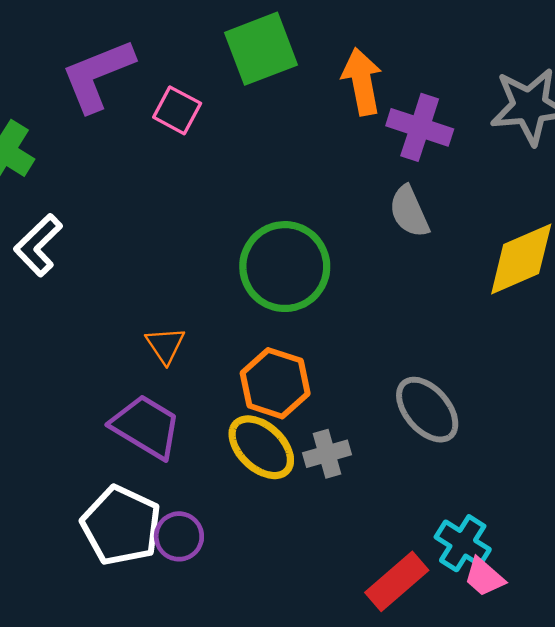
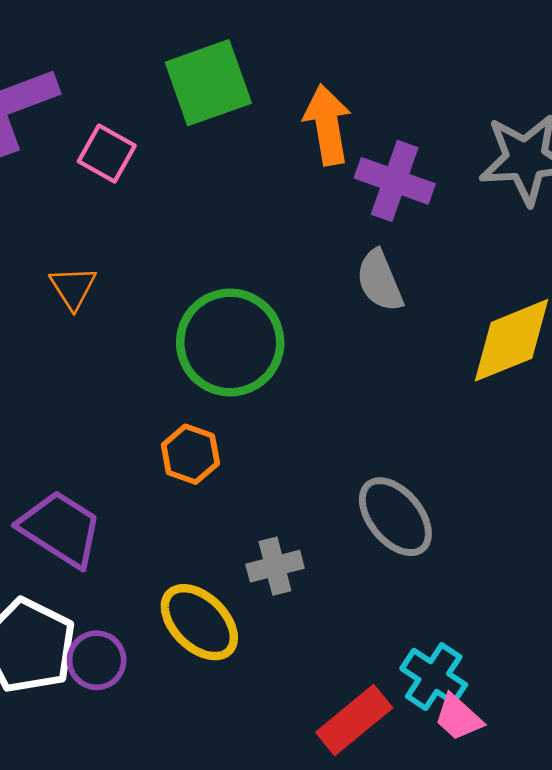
orange triangle: (165, 345) -> (73, 288), moved
orange hexagon: (275, 383) -> (190, 454), moved, size x0.7
yellow ellipse: (261, 447) -> (199, 622), moved

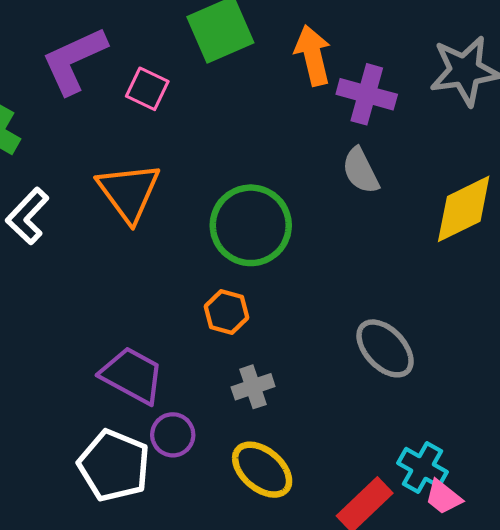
orange triangle: (73, 288) -> (129, 192), size x1.8
gray cross: (275, 566) -> (253, 387), moved
yellow ellipse: (199, 622) -> (262, 470), moved
purple circle: (97, 660) -> (173, 435), moved

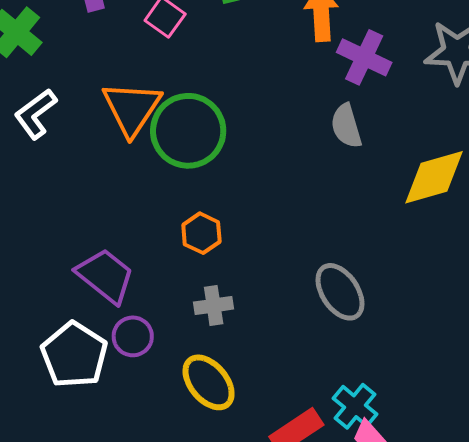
green circle: (251, 225) -> (188, 131), moved

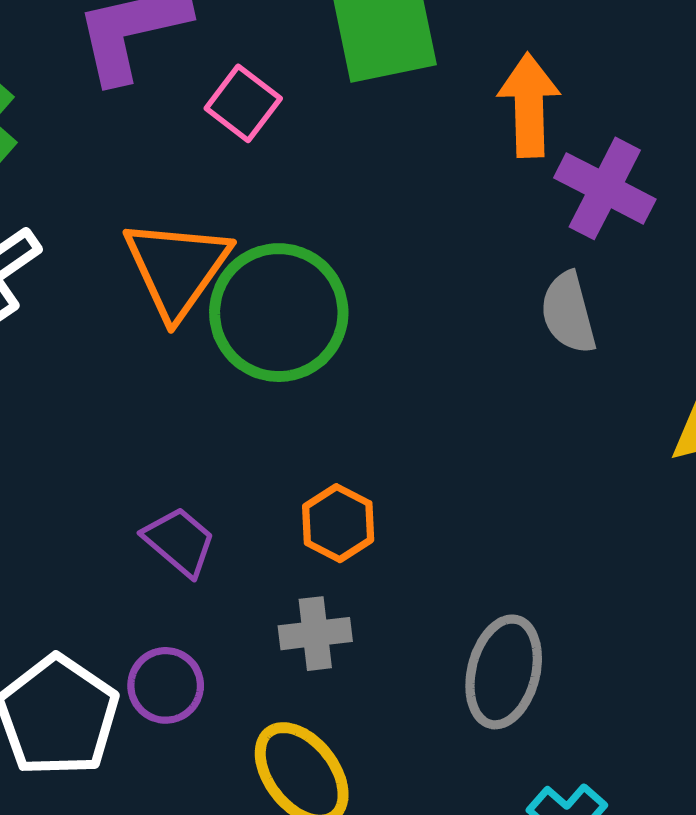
orange hexagon: (201, 233) -> (338, 523), moved
purple trapezoid: (105, 276) -> (179, 541), moved, size x0.7
gray ellipse: (340, 292) -> (504, 672), moved, turned 46

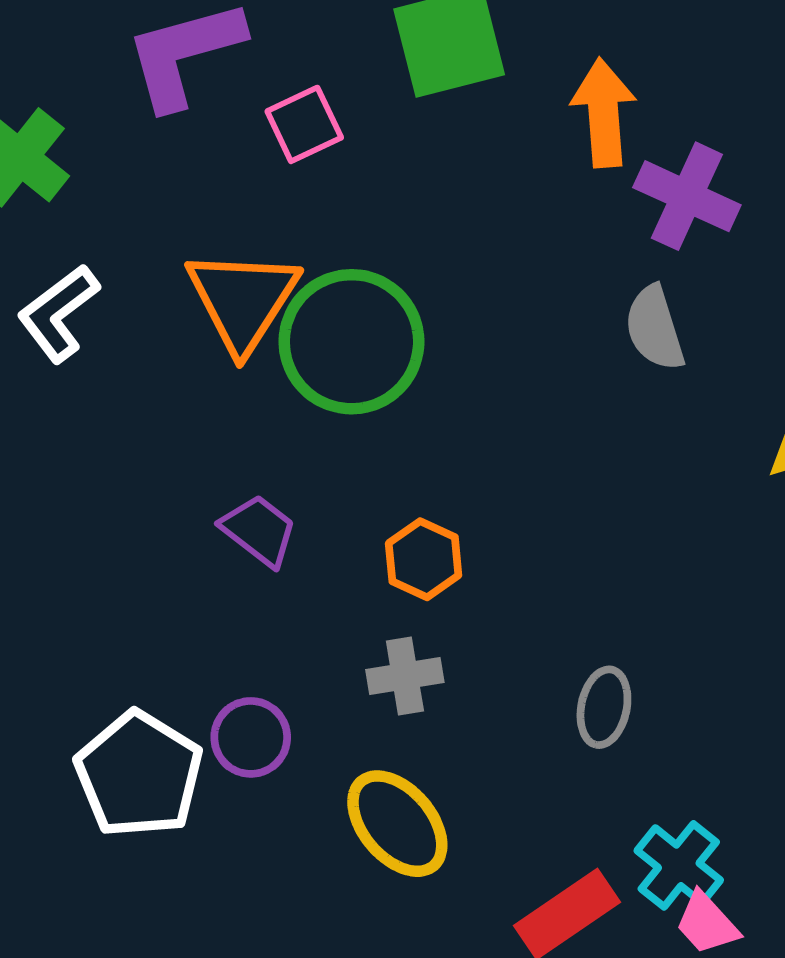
pink square: (243, 103) -> (304, 124), turned 30
purple trapezoid: (179, 541) -> (259, 530), moved
gray ellipse: (504, 672) -> (604, 707), size x0.7

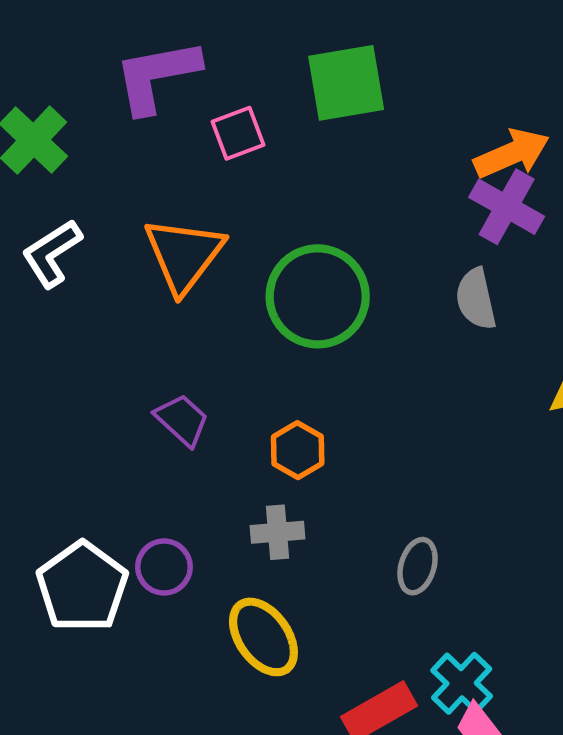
orange arrow: (604, 113) -> (512, 154), moved, turned 66
green circle: (351, 342) -> (318, 296), moved

